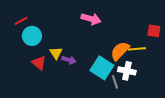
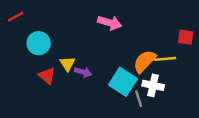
red line: (21, 21) -> (16, 17), moved

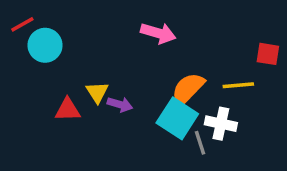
cyan circle: (39, 43) -> (45, 45), moved
orange semicircle: (145, 61) -> (188, 89), moved
red triangle: (47, 76) -> (68, 110), turned -42

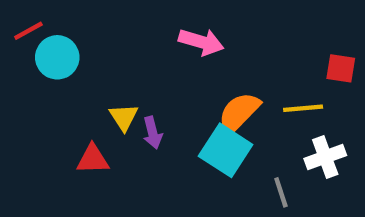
purple arrow: (120, 104) -> (152, 133), turned 60
red triangle: (68, 110) -> (93, 159), moved
white cross: (221, 124) -> (325, 157), moved, turned -32
gray line: (200, 143) -> (281, 192), moved

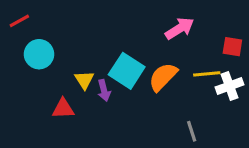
pink arrow: (201, 42) -> (180, 28), moved, turned -48
cyan circle: (57, 57) -> (39, 54), moved
cyan square: (226, 150) -> (127, 71), moved
white cross: (325, 157) -> (229, 86), moved

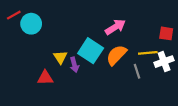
pink arrow: (180, 28) -> (115, 27), moved
cyan circle: (39, 54) -> (31, 24), moved
gray line: (192, 131) -> (137, 71), moved

